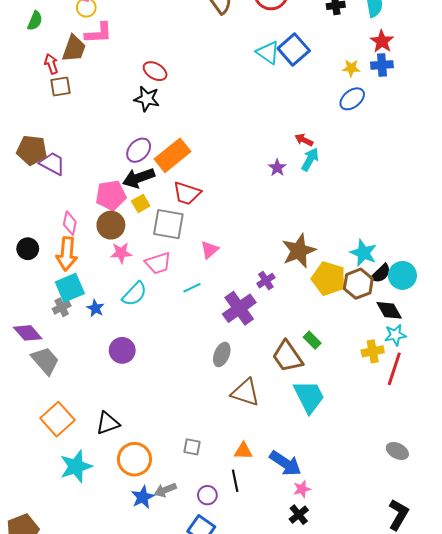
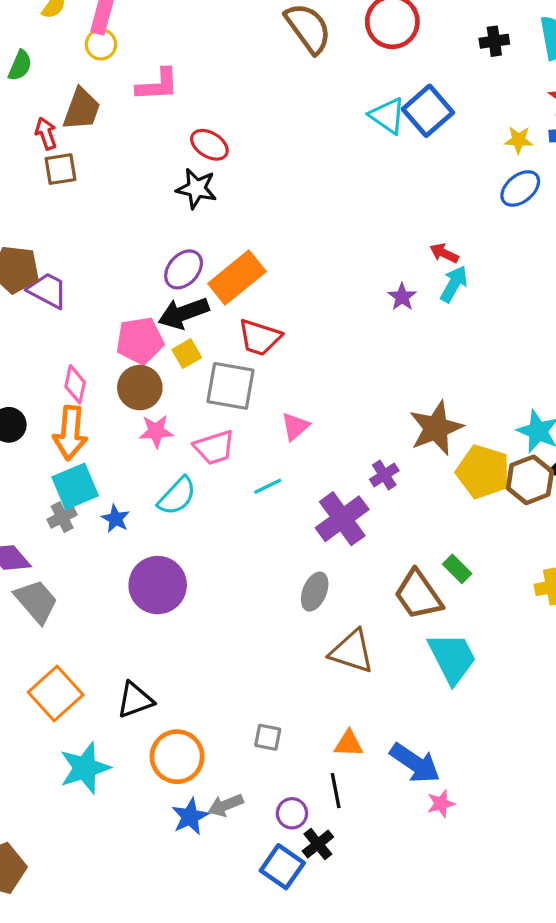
pink L-shape: (99, 33) -> (158, 85), moved
purple circle: (122, 350) -> (158, 585), size x1.4
black cross: (299, 515) -> (318, 844), moved

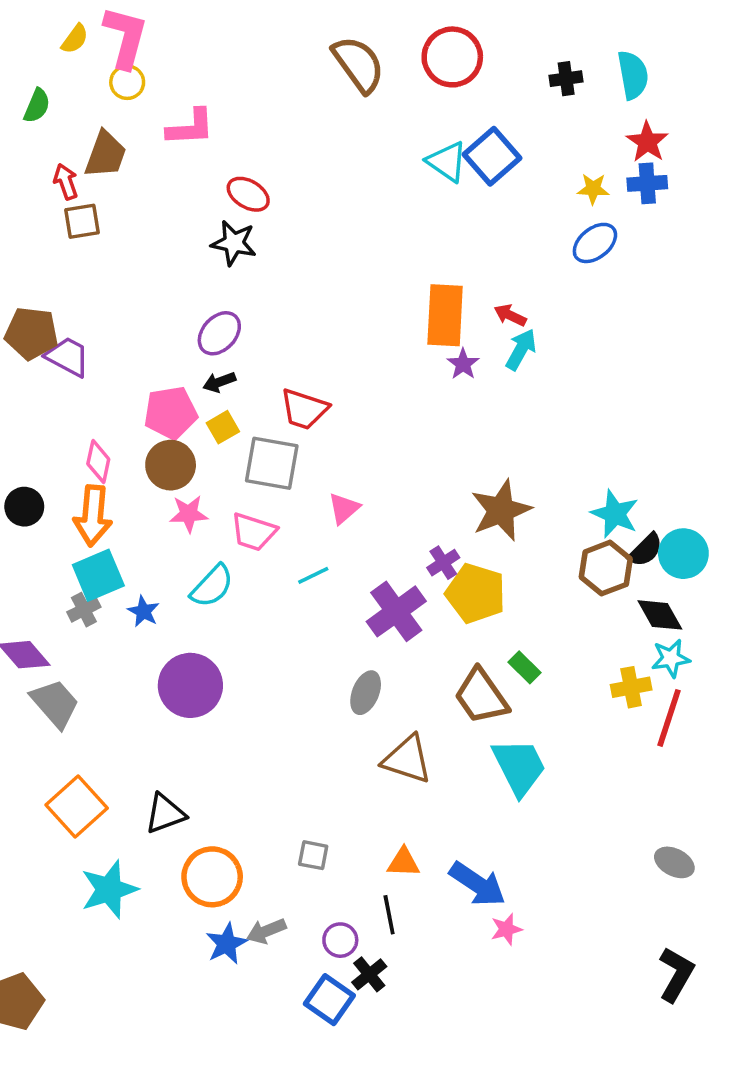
orange rectangle: (237, 278) -> (445, 315), moved, turned -48
black arrow: (184, 313) -> (219, 382), size x0.6
pink trapezoid: (214, 447) -> (254, 532), turned 36
yellow pentagon: (483, 472) -> (476, 593), moved

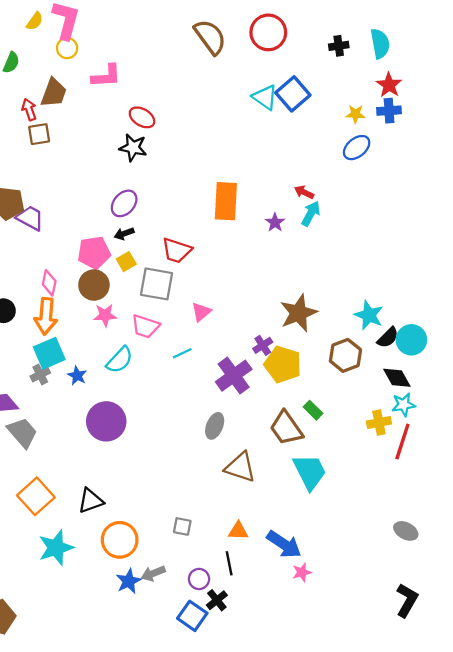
orange rectangle: (445, 315) -> (226, 201), moved
brown hexagon: (606, 568) -> (345, 355), moved

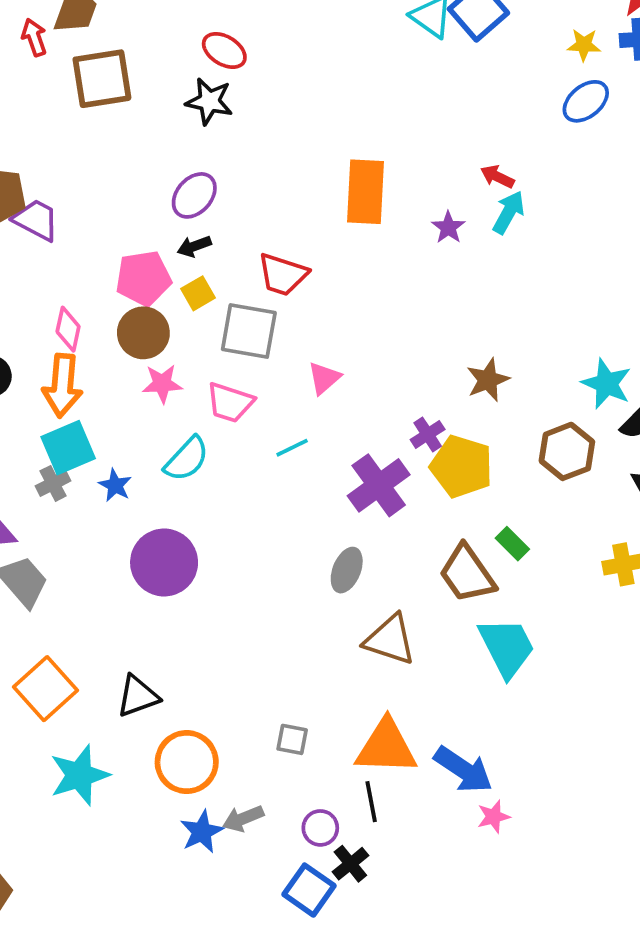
brown square: (39, 134) -> (102, 79), moved, size x1.6
brown star: (298, 313) -> (488, 380), size x0.7
orange triangle: (238, 531) -> (386, 747), size x1.8

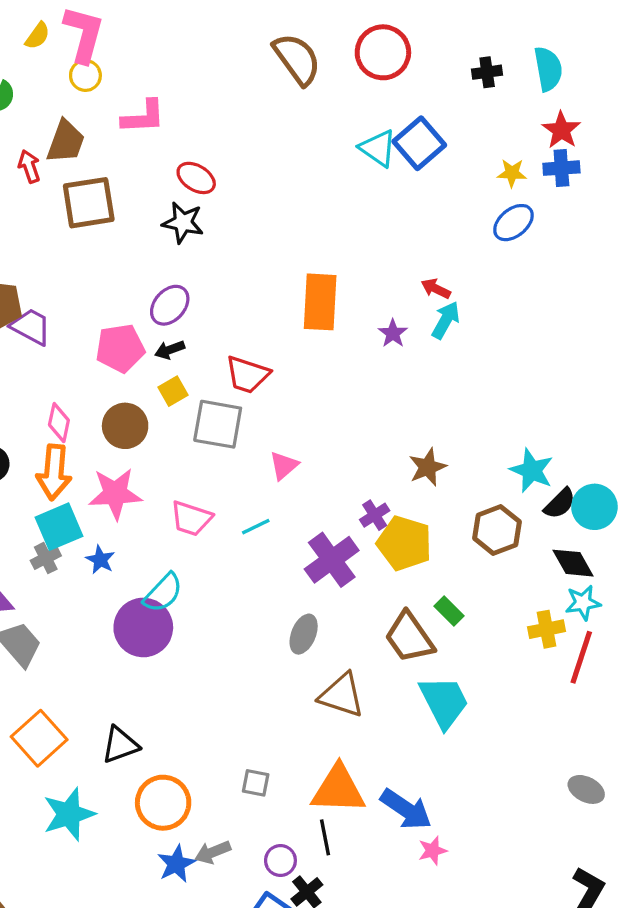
pink pentagon: (143, 278) -> (120, 348), moved
pink star: (162, 384) -> (115, 494), moved, size x1.5
pink trapezoid: (230, 402) -> (191, 518), moved
cyan semicircle: (187, 459) -> (163, 593), moved

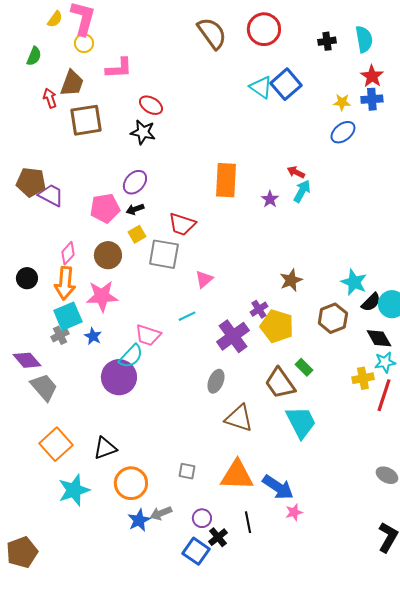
pink diamond: (59, 423) -> (68, 253), turned 30
pink trapezoid: (191, 518) -> (148, 335), moved
black line: (325, 837) -> (248, 522), moved

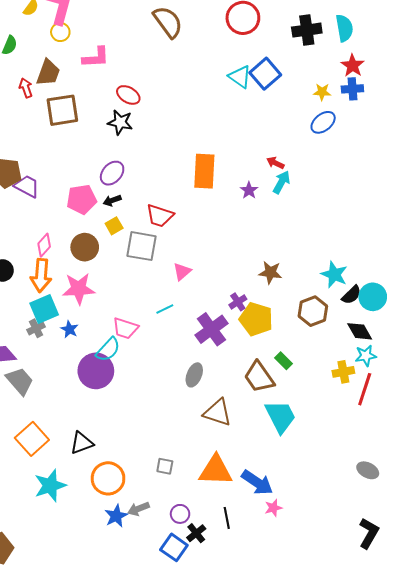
brown semicircle: (212, 33) -> (168, 22), moved
black cross: (327, 41) -> (307, 30), size x1.6
brown star: (291, 280) -> (270, 272), turned 30

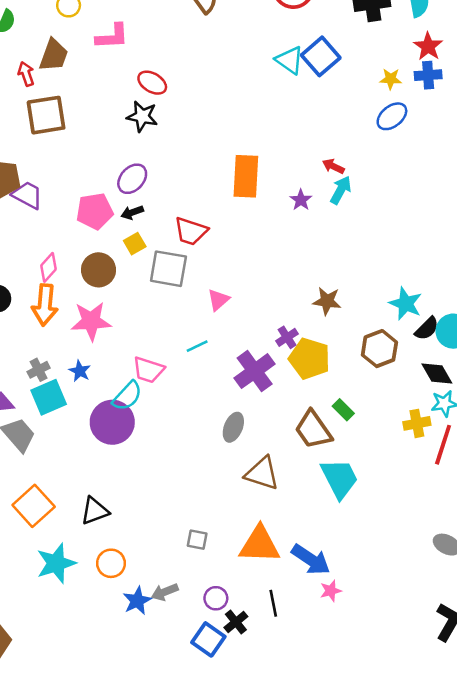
brown square: (62, 110) -> (46, 115), moved
cyan square: (44, 309) -> (49, 397), moved
orange circle: (108, 478) -> (111, 563), moved, size x0.7

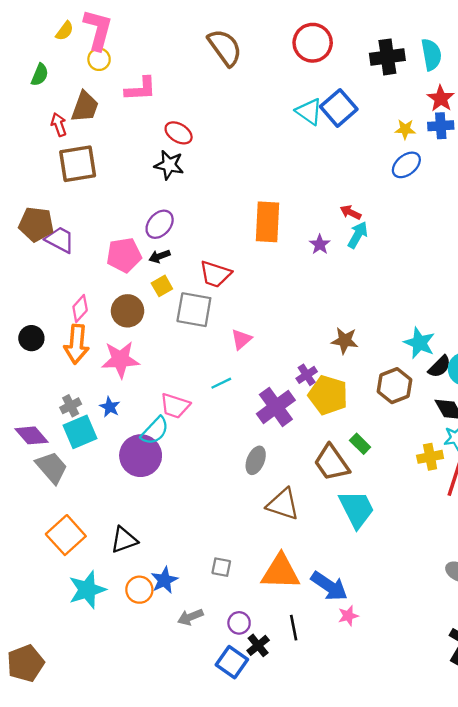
blue star: (137, 601) -> (164, 580), moved

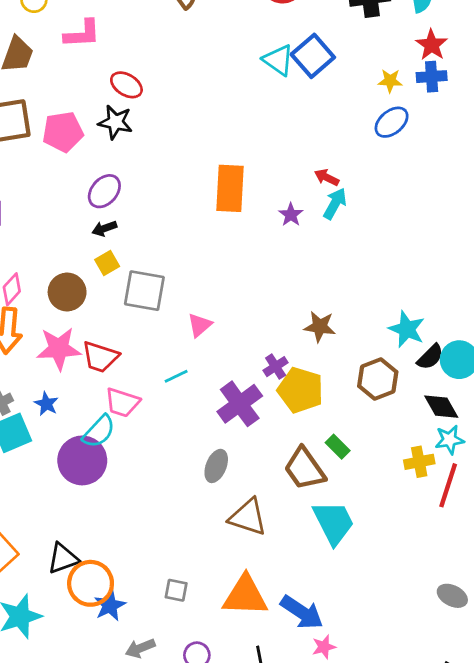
pink pentagon: (124, 255) -> (63, 132), moved
red trapezoid: (215, 274) -> (100, 357), moved
orange circle: (139, 590) -> (91, 583), moved, size x1.4

